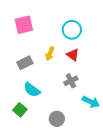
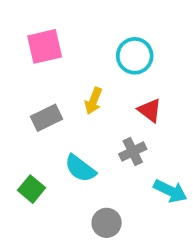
red triangle: (73, 55) -> (150, 110), moved
cyan semicircle: (32, 90) -> (80, 168), moved
green square: (20, 110) -> (31, 189), moved

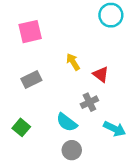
cyan circle: (135, 56) -> (111, 15), moved
yellow arrow: (93, 101) -> (73, 62), moved, turned 126
cyan semicircle: (80, 168) -> (67, 122), moved

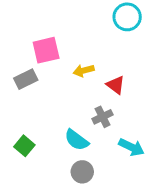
pink square: (30, 32) -> (46, 50), moved
yellow arrow: (73, 62) -> (84, 70), turned -72
gray rectangle: (31, 79) -> (26, 79), moved

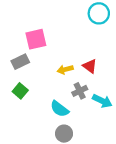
yellow arrow: (84, 70) -> (65, 70), moved
green square: (24, 146) -> (20, 91), moved
cyan arrow: (131, 147) -> (102, 101), moved

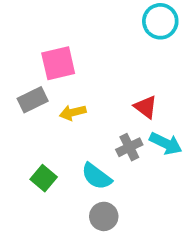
yellow arrow: (65, 70) -> (73, 112), moved
green square: (20, 91) -> (44, 178), moved
cyan arrow: (102, 101) -> (166, 143), moved

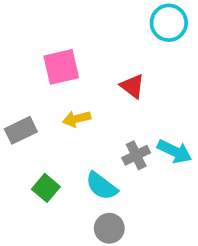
gray rectangle: (33, 100) -> (21, 130), moved
red triangle: (146, 107) -> (132, 86), moved

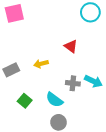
pink square: (61, 67) -> (14, 13), moved
gray cross: (136, 155) -> (73, 83), turned 32

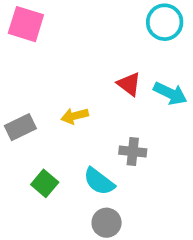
pink square: (14, 13) -> (26, 24), turned 30
cyan arrow: (93, 81) -> (170, 93), moved

